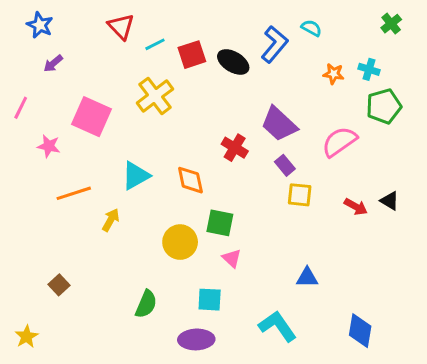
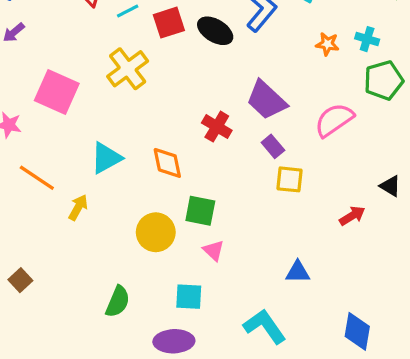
orange line: (74, 193) -> (37, 178), turned 52
red arrow: (356, 207) -> (352, 216), moved, turned -60

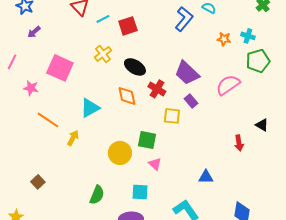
black ellipse: (215, 31) -> (135, 67), moved
yellow cross: (128, 69) -> (103, 54), size x0.7
orange diamond: (167, 163) -> (127, 96), moved
yellow square: (289, 179) -> (172, 116), moved
red arrow: (352, 216) -> (239, 143), turned 112

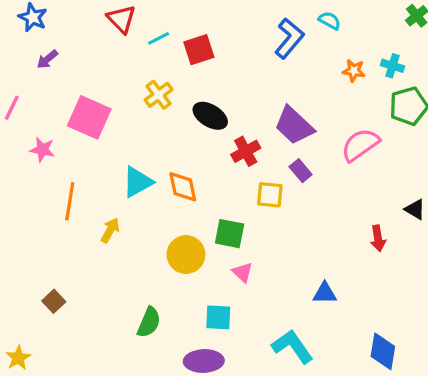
red cross: (157, 89) -> (246, 151), turned 30
orange diamond: (127, 96) -> (183, 187), moved
orange line: (48, 120) -> (70, 201), turned 65

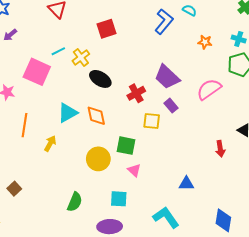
cyan line: (159, 38) -> (58, 51), moved
cyan cross: (392, 66) -> (239, 39), moved
black ellipse: (210, 116) -> (100, 79), moved

